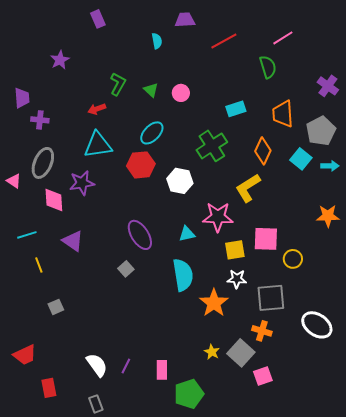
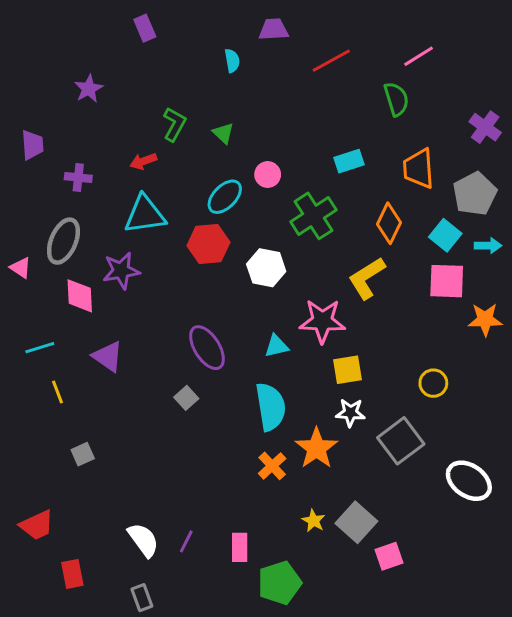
pink circle: (181, 93) -> (268, 175), moved
purple cross: (40, 120) -> (78, 177), moved
pink square: (266, 239) -> (447, 281), moved
gray square: (271, 298) -> (401, 441), turned -32
orange cross: (262, 331) -> (272, 466), moved, turned 30

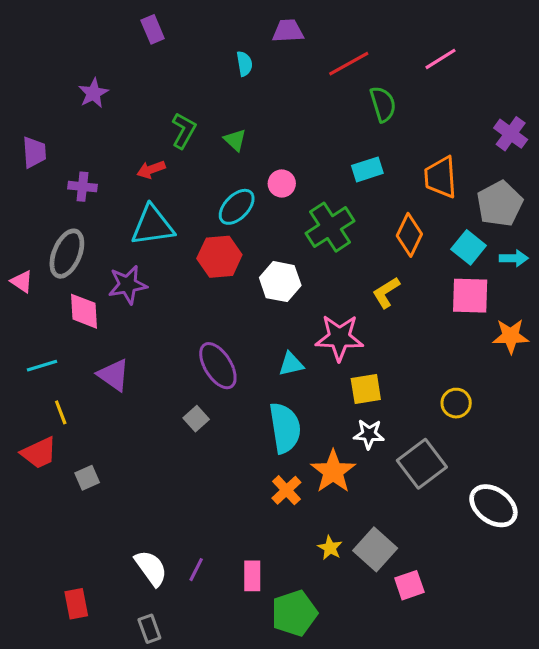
green semicircle: (396, 99) -> (383, 104), moved
yellow L-shape: (367, 278) -> (386, 292), size x0.7
red trapezoid: (37, 525) -> (39, 453), moved

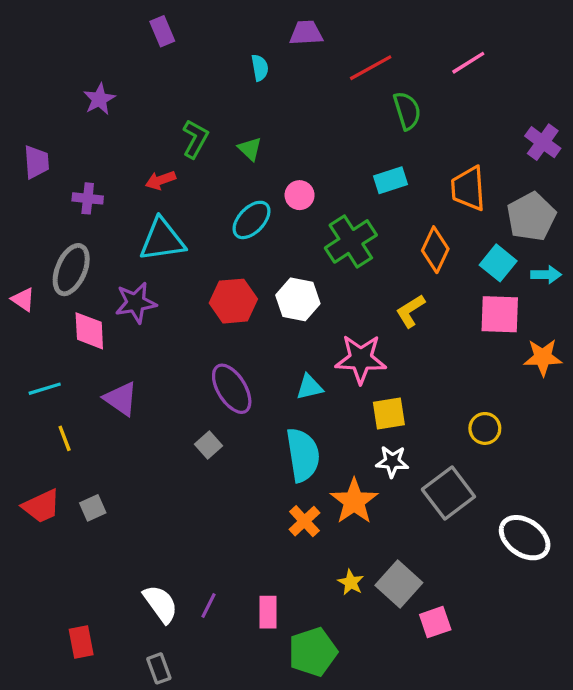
red hexagon: (219, 257) -> (233, 301), moved
red trapezoid: (39, 453) -> (41, 506), moved

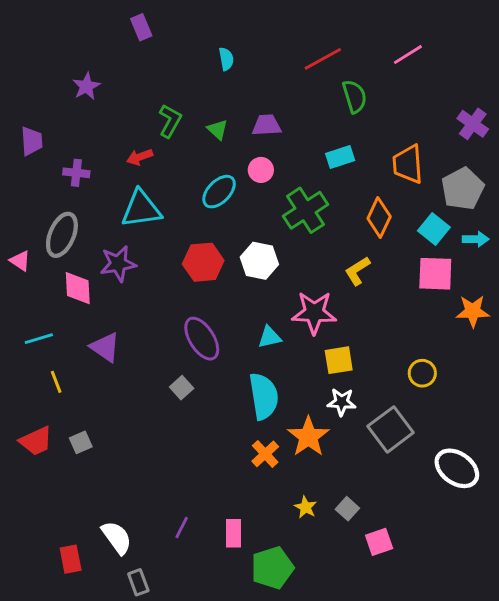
purple trapezoid: (306, 33) -> (267, 125), moved
gray square: (399, 584) -> (347, 509), size x0.6
white semicircle: (161, 604) -> (117, 538), moved

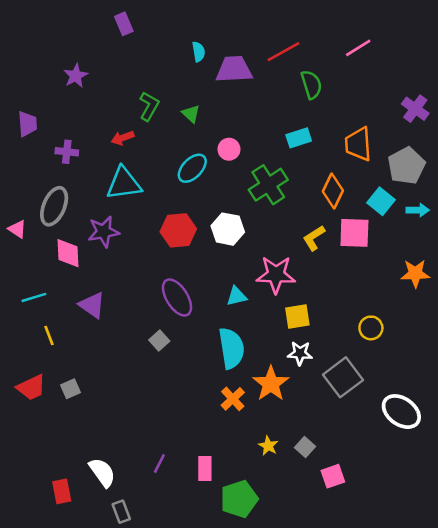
purple trapezoid: (267, 125) -> (234, 69), moved, size x1.4
pink square: (435, 274) -> (354, 233), moved

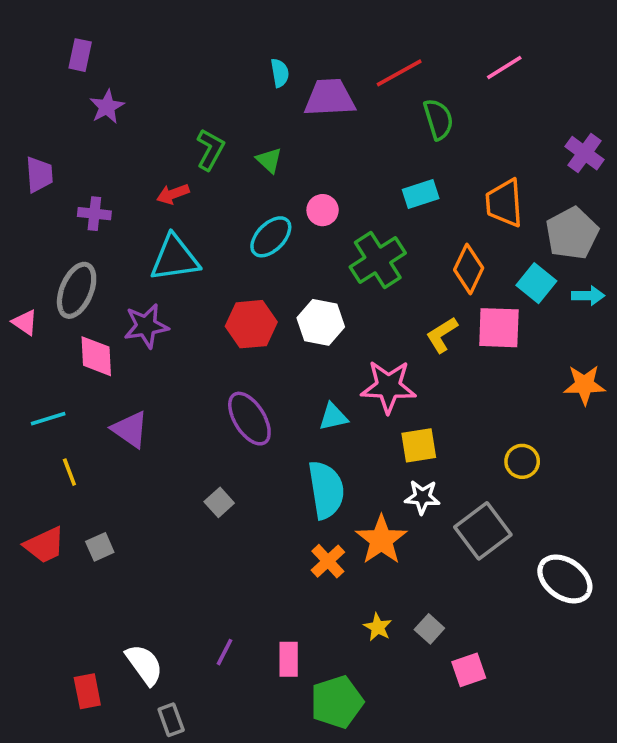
purple rectangle: (124, 24) -> (80, 55), moved, turned 35
gray square: (159, 341) -> (219, 502), moved

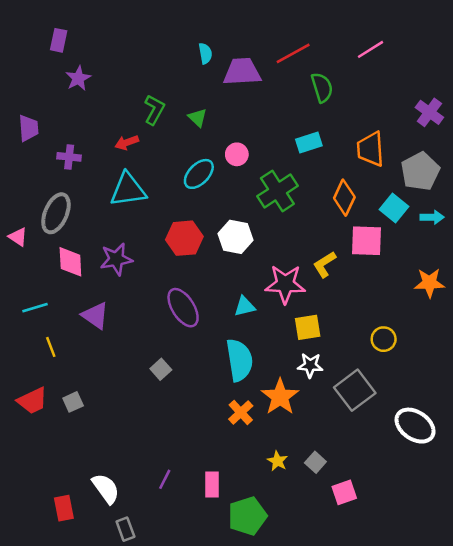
purple star: (146, 326) -> (116, 259), moved
yellow L-shape: (442, 335) -> (325, 264), moved

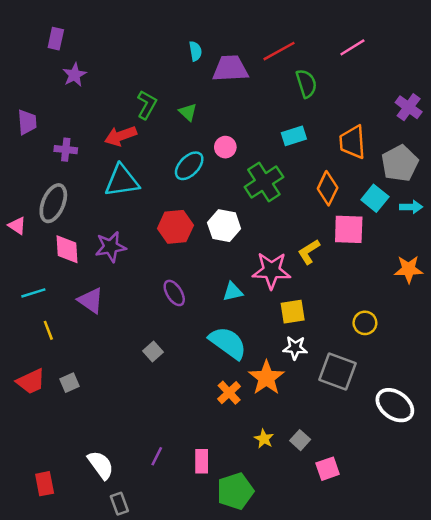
red arrow: (127, 143) -> (121, 136), size x1.4
purple ellipse: (183, 308) -> (174, 293), size x0.7
cyan semicircle: (239, 360) -> (228, 343), turned -45
gray square: (355, 390) -> (338, 371), turned -33
red rectangle: (64, 508) -> (45, 484), moved

